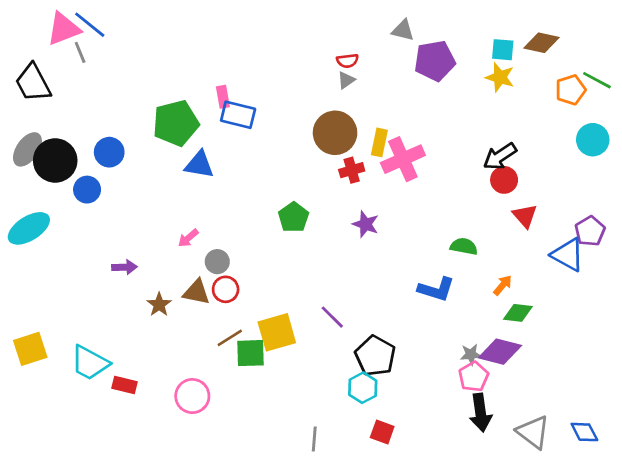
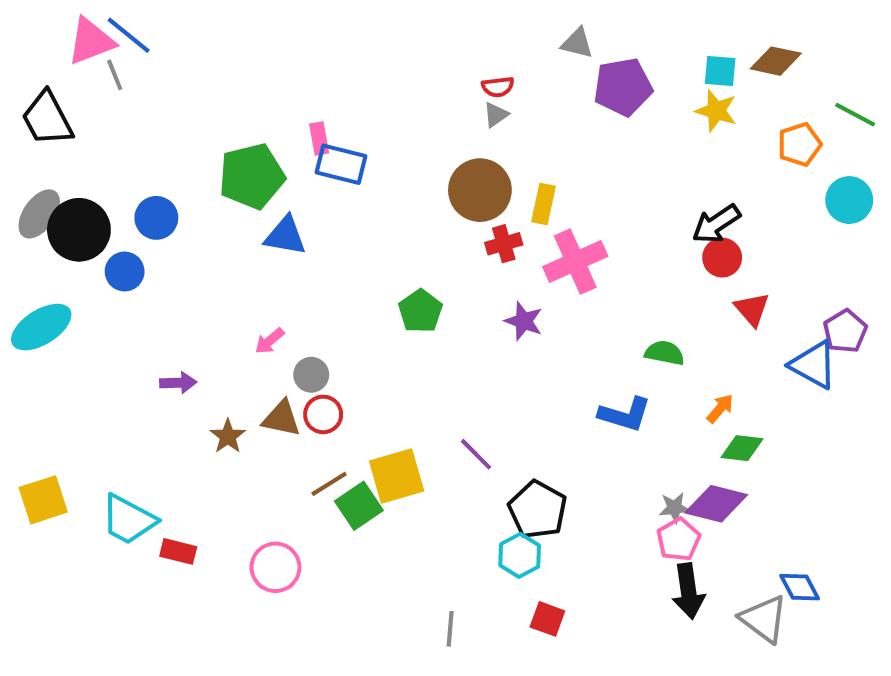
orange pentagon: (571, 90) -> (800, 144), moved
pink cross: (403, 159) -> (575, 262), moved
green square: (251, 353) -> (359, 506), turned -32
blue diamond: (584, 432) -> (800, 587), moved

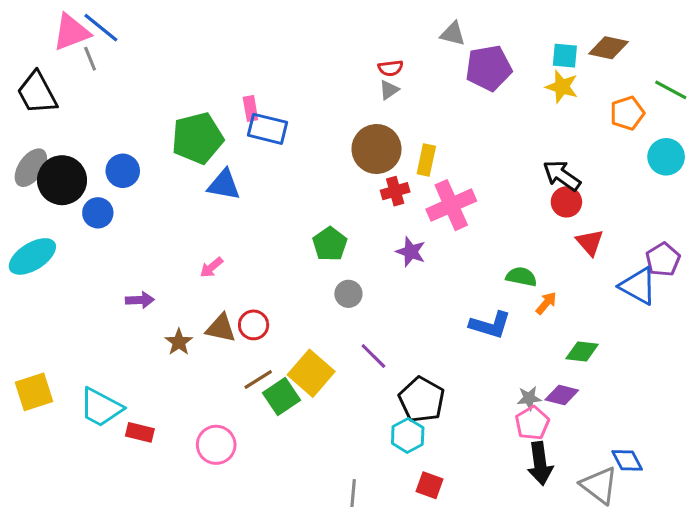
black arrow: (716, 224) -> (562, 175), turned 69
gray circle: (311, 375) -> (348, 294), moved
orange arrow: (720, 408) -> (546, 303), moved
yellow square: (397, 476) -> (311, 373), turned -33
purple diamond: (716, 504) -> (562, 395), size x0.7

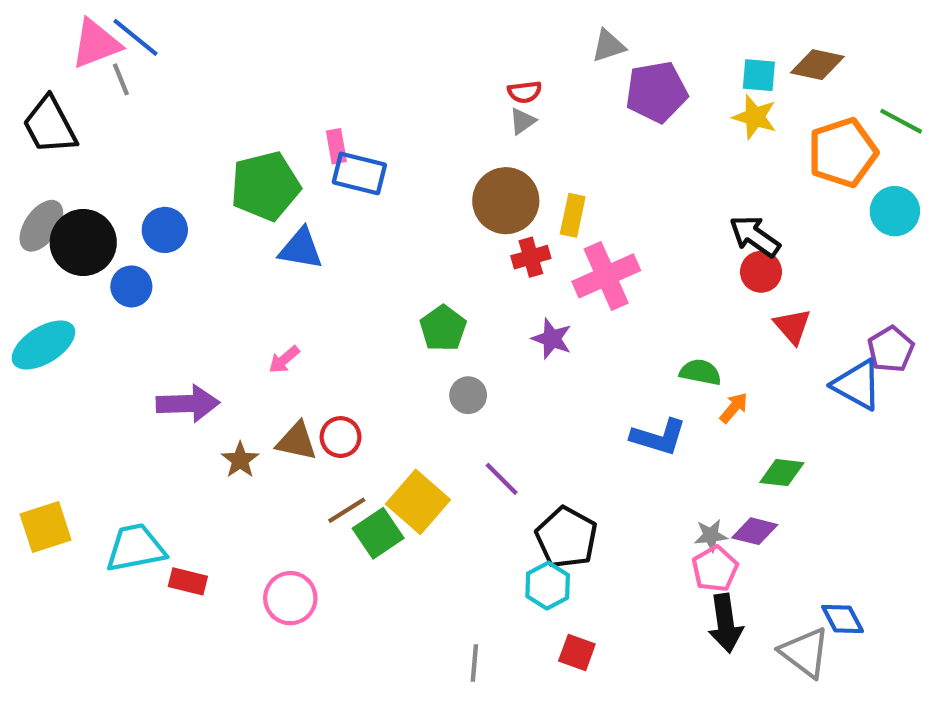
gray triangle: (453, 34) -> (608, 46), turned -32
orange pentagon: (627, 113) -> (843, 153), size x1.5
purple arrow: (140, 300) -> (188, 404), size x1.6
cyan trapezoid: (101, 407) -> (136, 548), turned 141

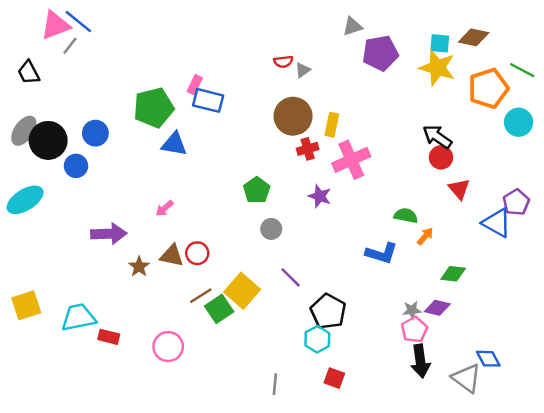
gray line: (121, 79) -> (70, 46), turned 60
red semicircle: (525, 92) -> (283, 62), moved
yellow star: (755, 117) -> (437, 68), size x1.4
black trapezoid: (50, 125) -> (29, 73), size x0.7
pink rectangle: (336, 146) -> (195, 85), turned 36

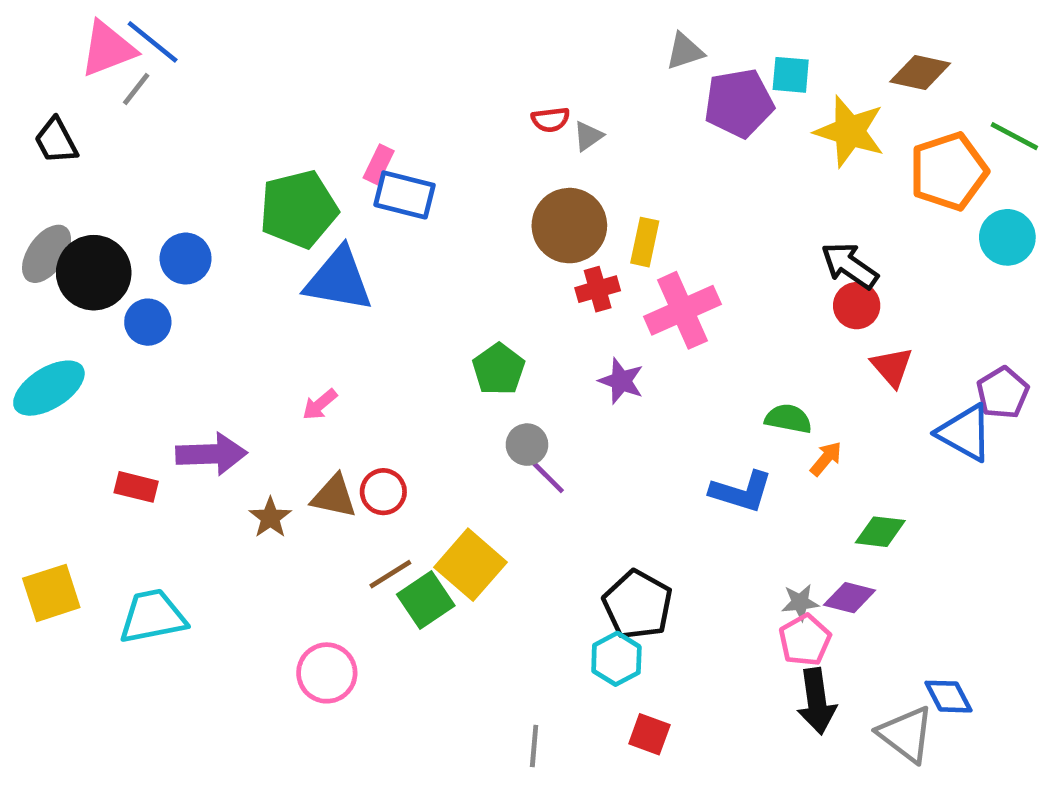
cyan square: (440, 43) -> (791, 75), moved
blue triangle: (174, 144) -> (339, 280), size x1.4
purple line: (291, 277) -> (546, 475), moved
red rectangle: (109, 337) -> (136, 487), moved

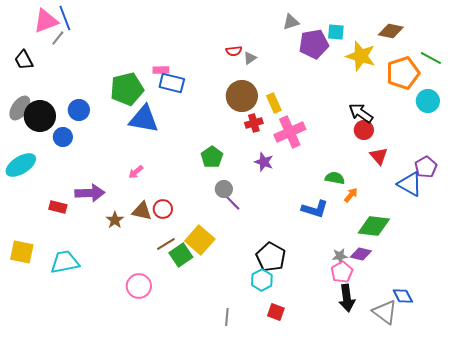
blue line: (153, 42) -> (65, 18), turned 30
pink rectangle: (379, 164) -> (161, 70), turned 63
yellow rectangle: (645, 242) -> (274, 103), turned -36
green diamond: (880, 532) -> (374, 226), size x1.5
yellow square: (51, 593) -> (22, 252), turned 30

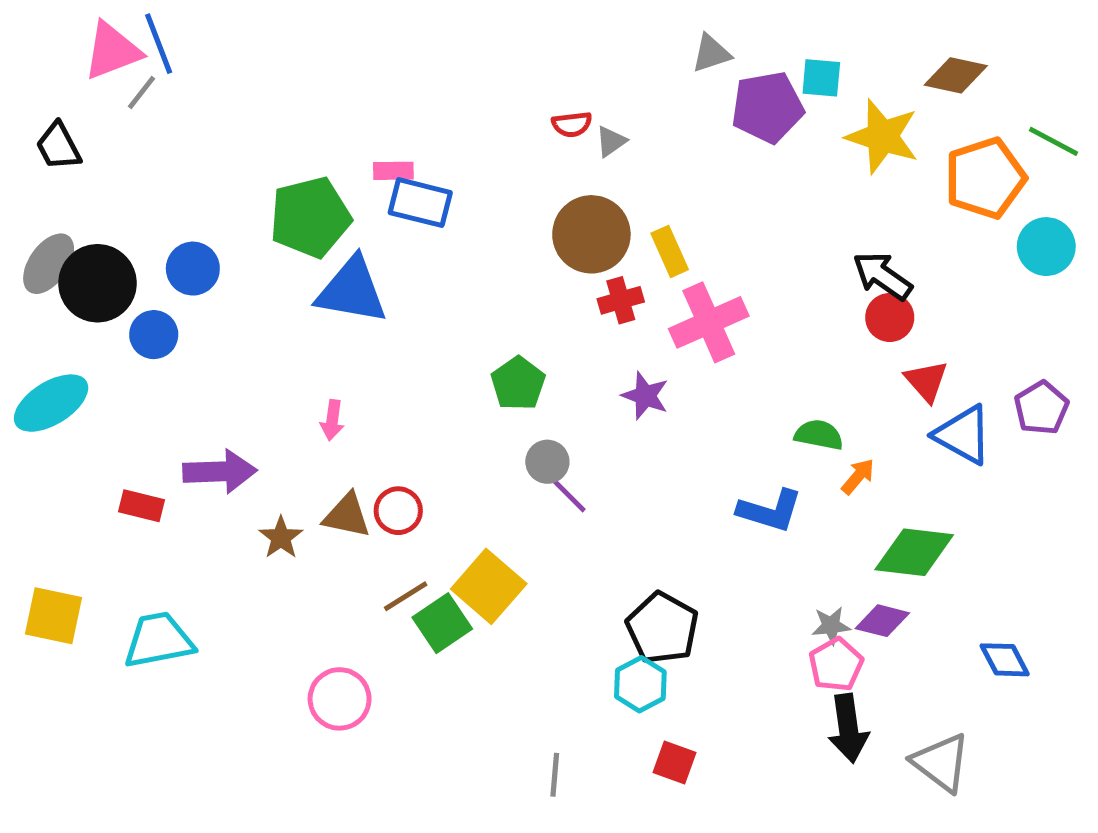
pink arrow: (136, 172) -> (332, 420), turned -42
blue triangle: (410, 184) -> (963, 435), moved
blue diamond: (403, 296) -> (1005, 660), moved

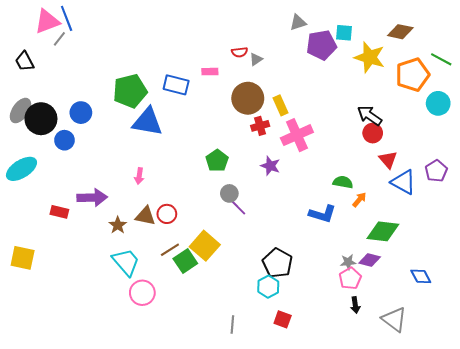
pink rectangle: (393, 171) -> (210, 72), moved
cyan trapezoid: (159, 640) -> (126, 262), moved, turned 60
black arrow: (848, 728) -> (355, 305), size x0.6

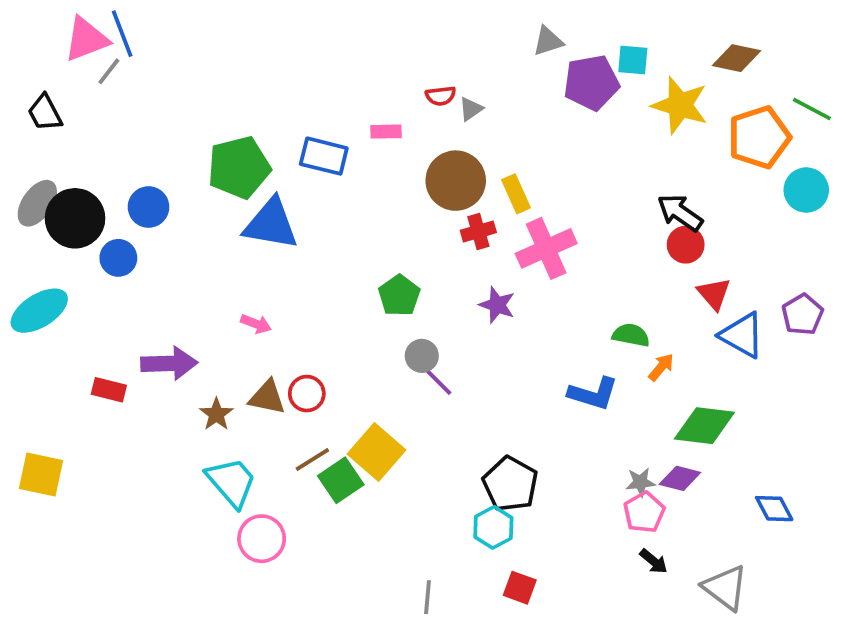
pink arrow: (139, 176) -> (256, 324), turned -77
black arrow: (355, 305) -> (654, 561), turned -42

